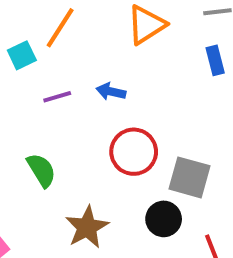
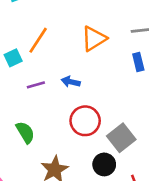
gray square: (189, 177) -> (121, 138), turned 36

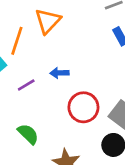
orange triangle: (94, 39) -> (48, 21), moved

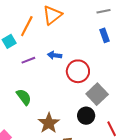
red circle: (83, 107) -> (78, 71), moved

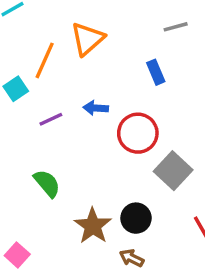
blue rectangle: (104, 35) -> (156, 72), moved
black circle: (86, 116) -> (136, 218), moved

